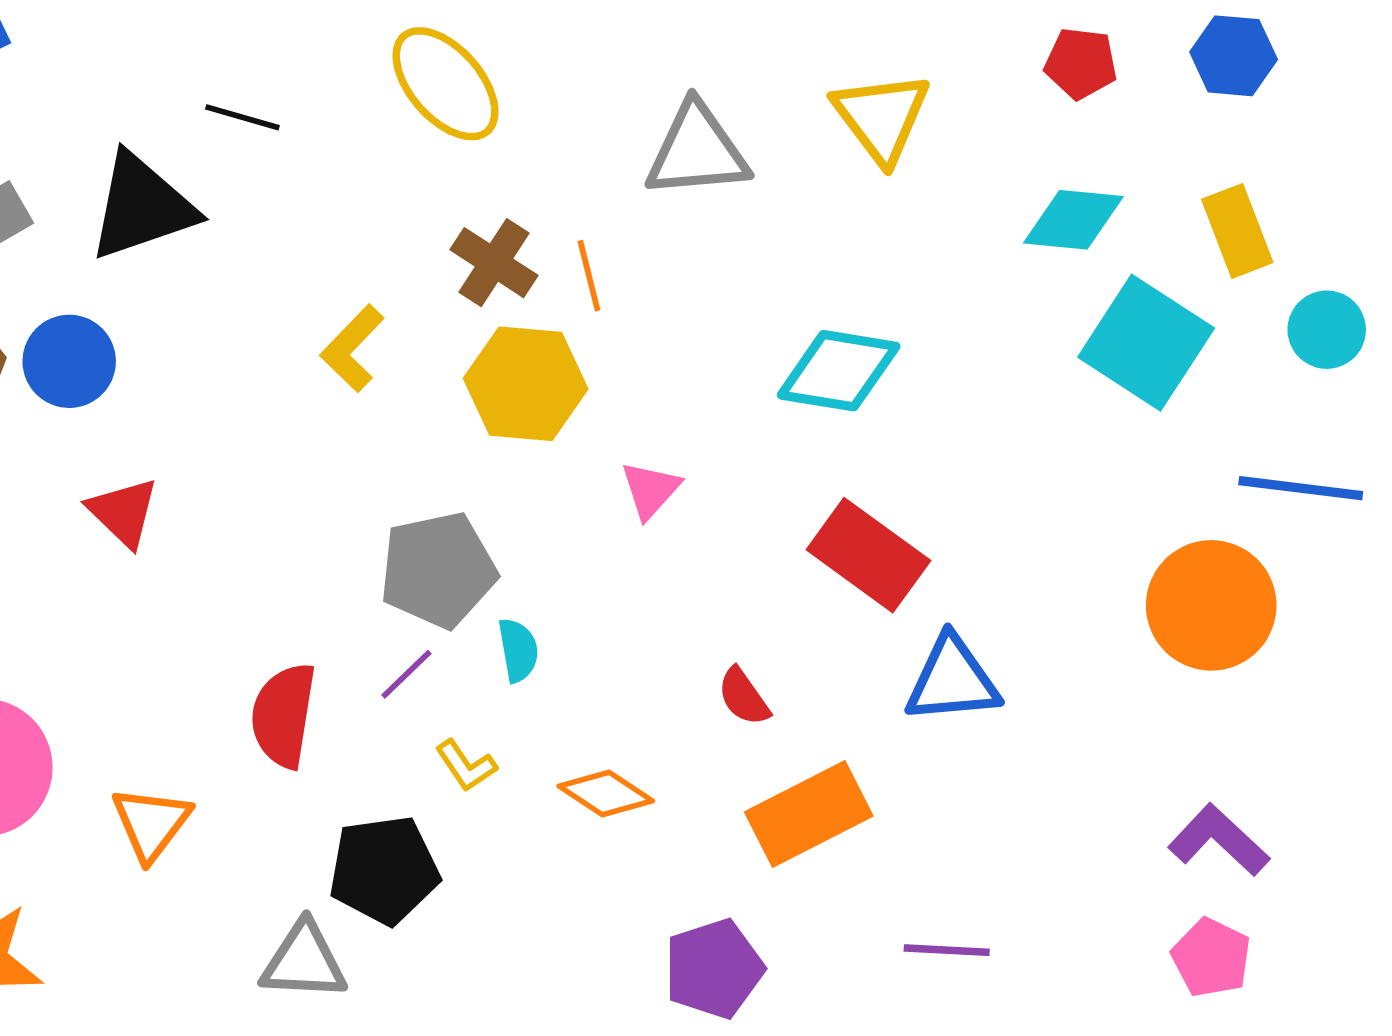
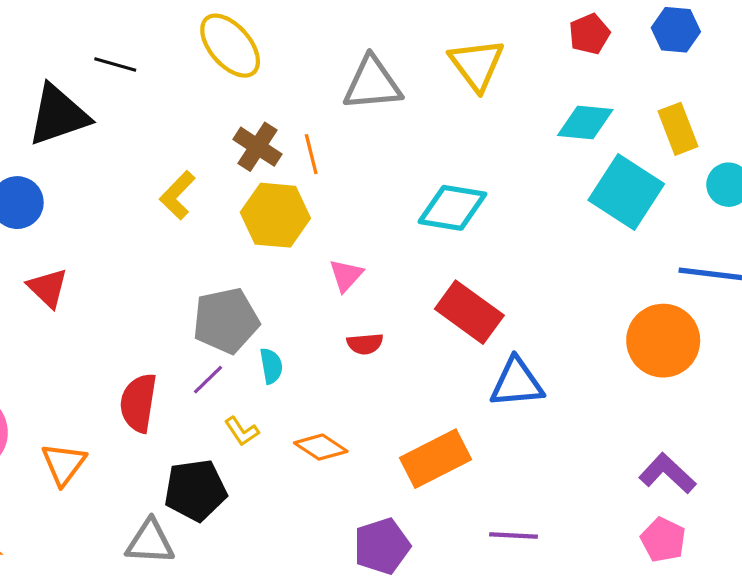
red pentagon: (1081, 63) -> (589, 34), turned -30
red semicircle: (744, 697) -> (365, 344), moved, turned -60

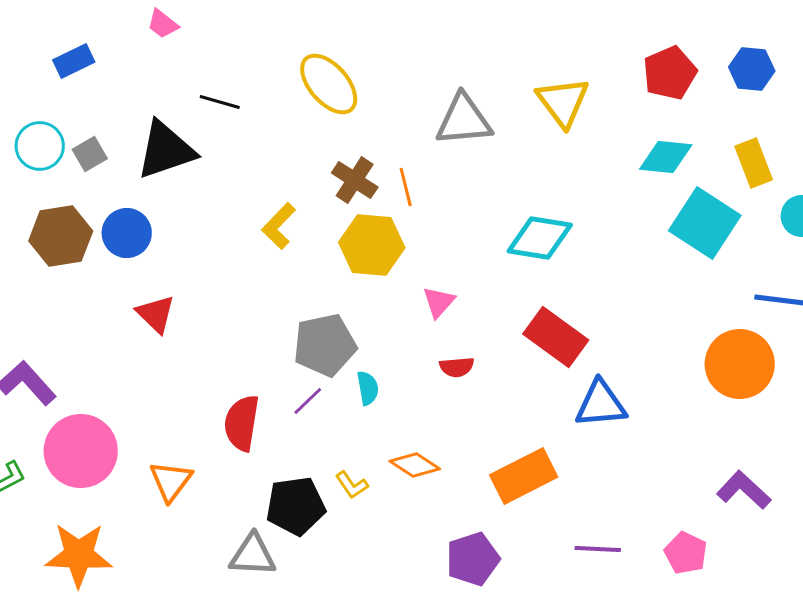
red pentagon: (589, 34) -> (670, 73), size x1.4
yellow L-shape: (242, 431) -> (352, 485), moved
pink pentagon: (663, 540) -> (686, 553), moved

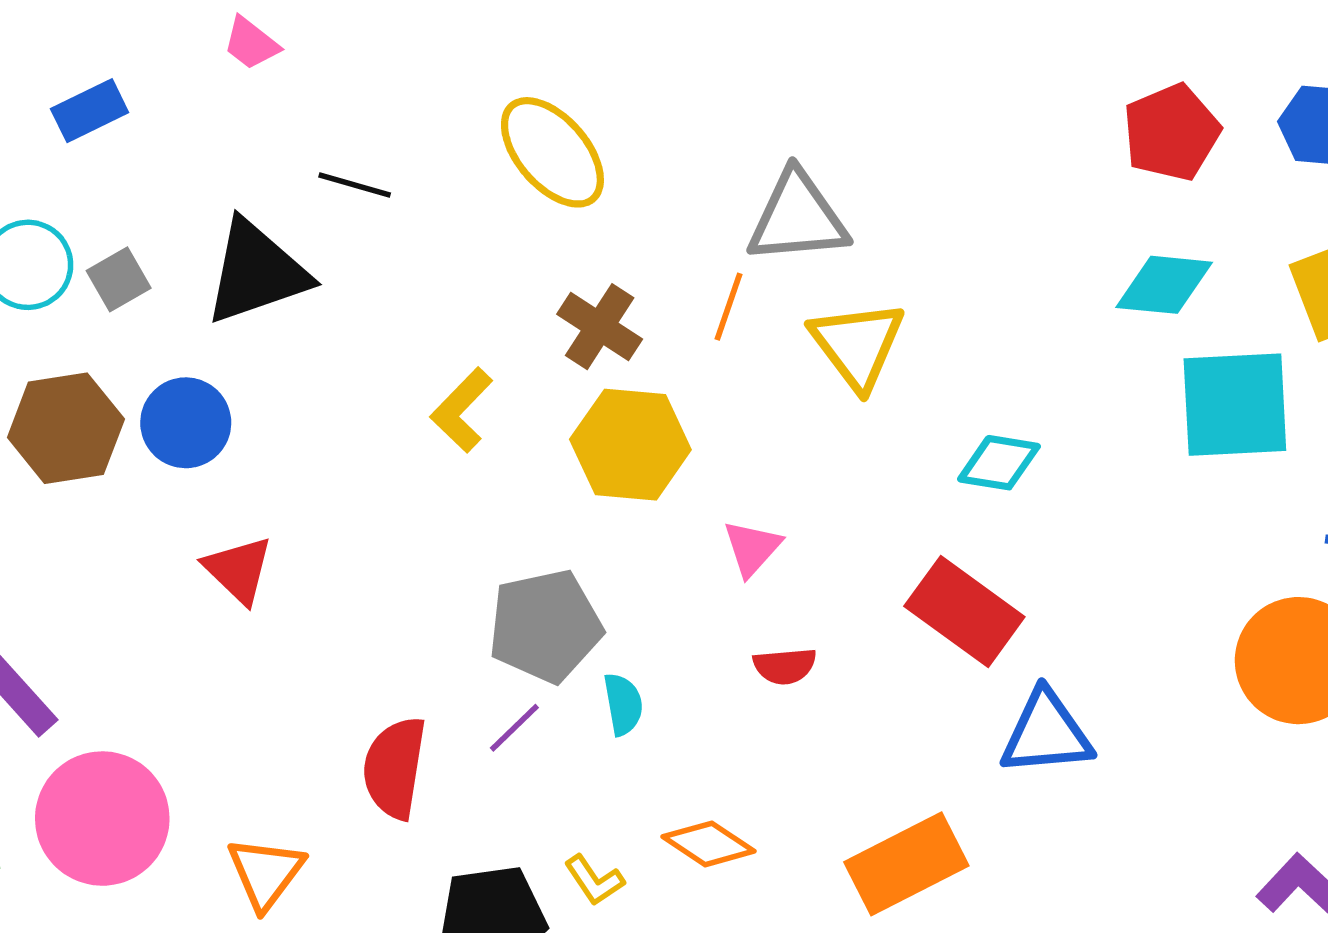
yellow triangle: (563, 102) -> (857, 345), moved
orange line: (406, 187) -> (728, 307), moved, turned 33
cyan square: (705, 223) -> (1235, 405), turned -36
cyan diamond: (540, 238) -> (999, 463), moved, size x0.7

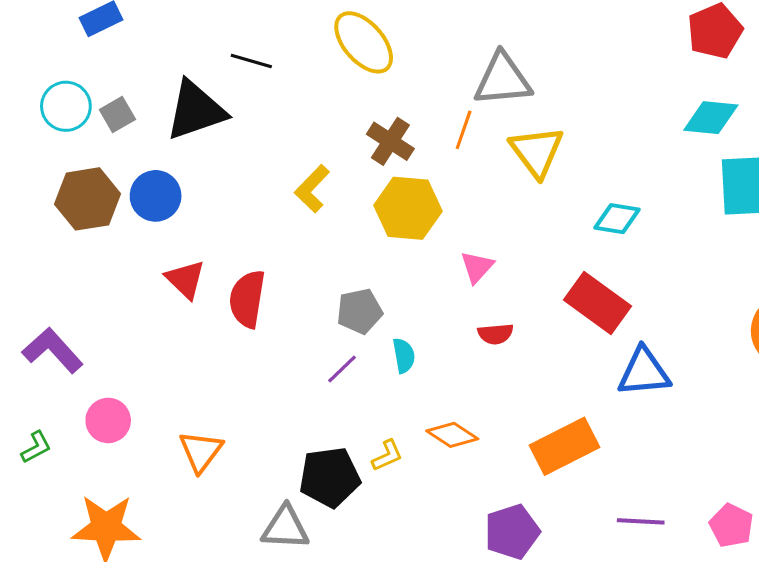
gray pentagon: (545, 626) -> (360, 311), size x0.7
red semicircle: (394, 768) -> (247, 299), moved
pink circle: (102, 819) -> (108, 420), size x0.6
yellow L-shape: (594, 880) -> (387, 455), turned -80

